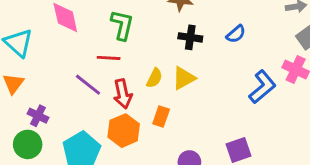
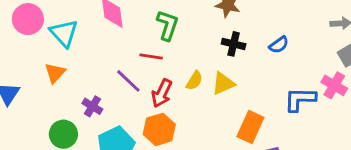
blue L-shape: (262, 87) -> (300, 99), turned -144
red arrow: (123, 94) -> (162, 93), turned 32
purple cross: (38, 116) -> (92, 106), moved
orange rectangle: (161, 116) -> (250, 127), moved, size x1.5

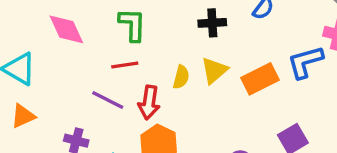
orange triangle: (55, 73) -> (23, 116), turned 40
orange rectangle: (250, 127) -> (260, 79), moved, turned 56

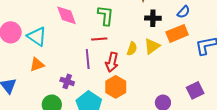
orange rectangle: (260, 79) -> (177, 33), moved
purple line: (108, 100) -> (88, 59), turned 54

